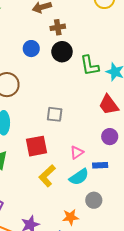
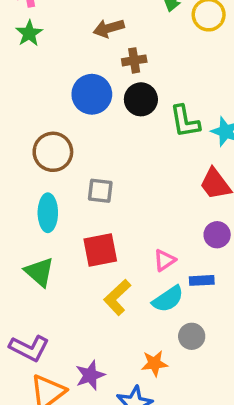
blue circle: (31, 49) -> (92, 94), size x1.5
gray square: (55, 114) -> (100, 191), moved

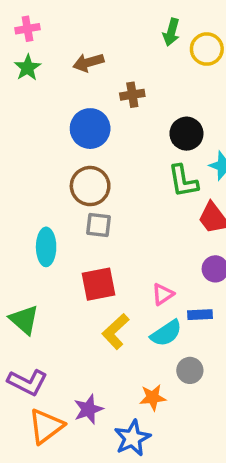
brown arrow: (109, 28) -> (88, 63), moved
black circle: (141, 99) -> (186, 134), moved
green L-shape: (185, 121) -> (183, 181), moved
brown circle: (53, 152) -> (90, 186), moved
green triangle: (39, 272) -> (24, 320), moved

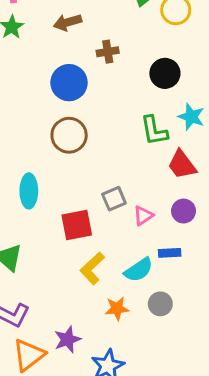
black circle: (186, 134) -> (165, 73), moved
gray square: (99, 225) -> (114, 199), moved, turned -30
pink triangle: (163, 294) -> (143, 216), moved
orange star: (153, 397) -> (117, 309), moved

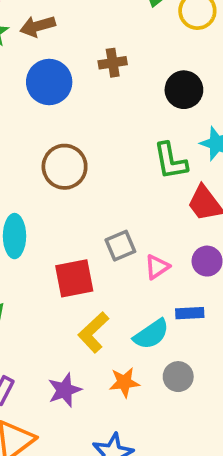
brown arrow: (67, 22) -> (38, 26), moved
blue circle: (69, 83) -> (49, 82), moved
purple star: (67, 339) -> (65, 390), moved

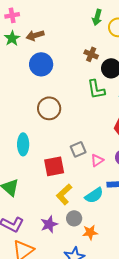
brown cross: (113, 63) -> (91, 54), moved, turned 32
green L-shape: (170, 161) -> (96, 89), moved
gray circle: (178, 377) -> (74, 218), moved
orange star: (124, 382) -> (90, 232), moved

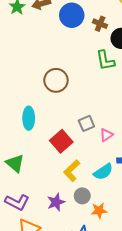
blue circle: (41, 64) -> (72, 15), moved
red square: (54, 166) -> (61, 141), turned -30

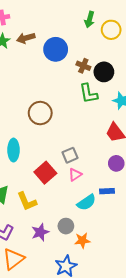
brown cross: (100, 24) -> (83, 66), moved
pink triangle: (106, 135) -> (75, 175), moved
yellow L-shape: (72, 171) -> (27, 201), moved, turned -70

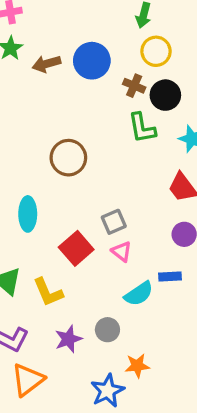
yellow circle: (111, 30) -> (156, 51), moved
brown arrow: (26, 38) -> (46, 64), moved
pink triangle: (75, 175) -> (122, 252), turned -48
orange star: (82, 240) -> (137, 366), moved

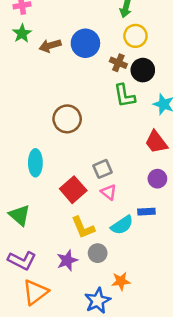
yellow L-shape: (48, 292) -> (83, 228), moved

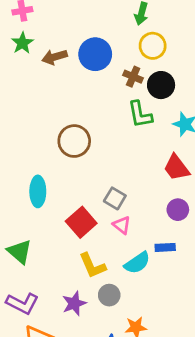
gray square: (103, 169) -> (115, 198), turned -36

